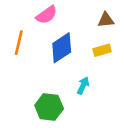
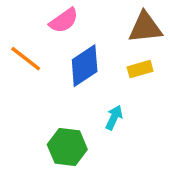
brown triangle: (106, 20) -> (145, 27), size x1.5
orange line: (19, 43) -> (26, 59), turned -65

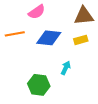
orange line: (26, 59) -> (15, 34), turned -48
blue diamond: (85, 66) -> (49, 38), turned 40

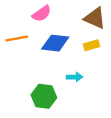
brown triangle: (84, 16) -> (95, 18), turned 30
cyan arrow: (66, 68) -> (74, 77), turned 64

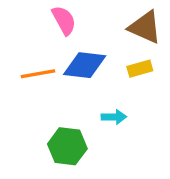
pink semicircle: (42, 14) -> (64, 20), turned -84
orange line: (17, 39) -> (38, 74), moved

